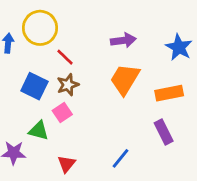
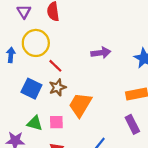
orange trapezoid: (125, 79) -> (80, 105), moved
pink square: (62, 113) -> (56, 122), moved, turned 32

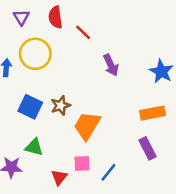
purple arrow: (101, 53) -> (111, 65), turned 72
red line: (55, 66) -> (83, 32), moved
pink square: (56, 122) -> (82, 163), moved

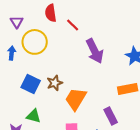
purple triangle: (21, 17) -> (17, 22), moved
purple arrow: (111, 65) -> (95, 51), size x1.4
purple rectangle: (147, 148) -> (111, 116), moved

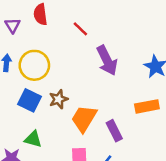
red semicircle: (51, 13) -> (40, 14), moved
yellow circle: (35, 42) -> (34, 65), moved
purple rectangle: (111, 116) -> (114, 131), moved

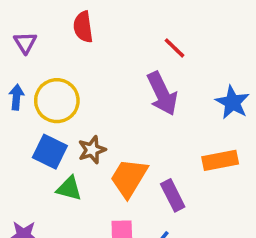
red semicircle: (40, 14) -> (83, 27), moved
red line: (80, 29) -> (174, 48), moved
green triangle: (33, 139) -> (69, 188), moved

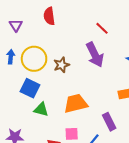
brown star: (92, 150) -> (61, 65), moved
orange trapezoid: (129, 178) -> (76, 103), turned 45
purple rectangle: (173, 195) -> (109, 122), moved

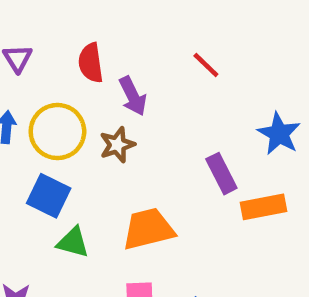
red semicircle: (49, 16) -> (91, 63), moved
purple arrow: (95, 55) -> (133, 96), moved, size x0.7
purple rectangle: (109, 122) -> (221, 174), moved

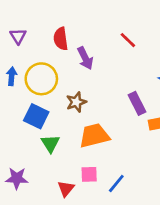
brown star: (117, 145) -> (76, 102), moved
green triangle: (73, 242) -> (50, 143), turned 42

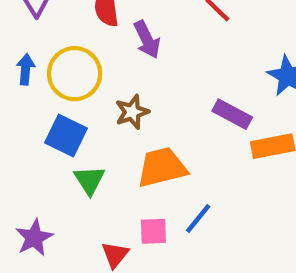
purple rectangle: (137, 103) -> (232, 114), turned -35
purple star: (17, 178) -> (34, 238), turned -30
blue line: (116, 183) -> (198, 219), moved

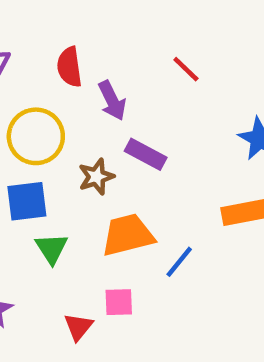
purple rectangle: (232, 114) -> (146, 154), moved
blue square: (66, 135) -> (27, 201), turned -33
blue line: (198, 219) -> (179, 262), moved

